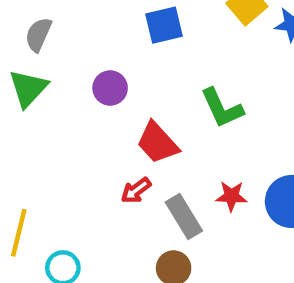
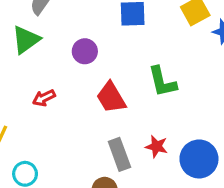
red arrow: (136, 191) -> (44, 98), moved

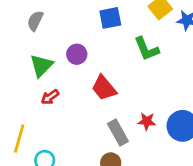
green triangle: (26, 40) -> (41, 66), moved
green L-shape: (162, 82) -> (147, 49), moved

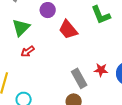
purple circle: (77, 54) -> (48, 10), moved
red trapezoid: (104, 88) -> (68, 30), moved

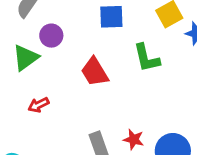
purple circle: (48, 10) -> (51, 36), moved
red arrow: (28, 51) -> (39, 105), moved

